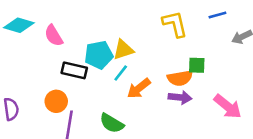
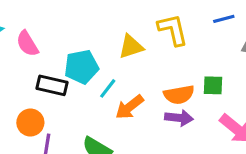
yellow triangle: (123, 50) -> (131, 47), moved
green square: (197, 65) -> (213, 85), moved

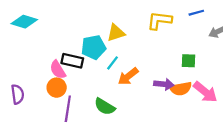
yellow L-shape: (173, 30) -> (159, 20), turned -70
pink semicircle: (27, 44) -> (58, 70), moved
yellow triangle: (131, 47) -> (116, 33), moved
orange semicircle: (179, 95) -> (181, 89), moved

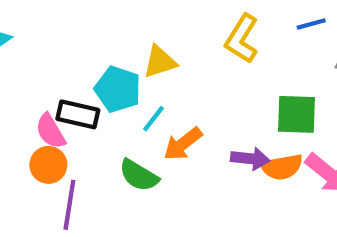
yellow L-shape: (159, 20) -> (242, 39), turned -65
cyan pentagon: (93, 47) -> (118, 89), turned 30
green square: (188, 61) -> (296, 114), size x1.5
green semicircle: (105, 107) -> (139, 175), moved

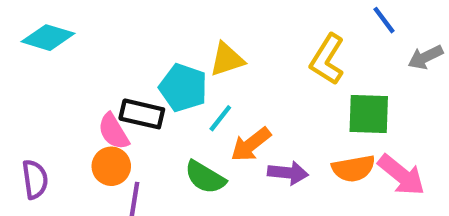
blue line: (311, 24) -> (384, 20), turned 68
yellow L-shape: (242, 39) -> (327, 59), moved
purple arrow: (250, 159) -> (288, 173), moved

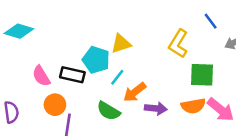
pink semicircle: (113, 131) -> (41, 76), moved

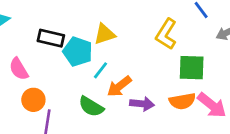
black rectangle: (72, 75) -> (51, 38), moved

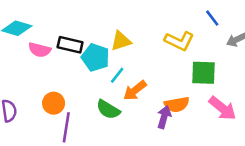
yellow L-shape: (166, 34) -> (179, 41), turned -96
pink semicircle: (19, 69) -> (40, 50), moved, turned -45
orange semicircle: (182, 101) -> (177, 104), moved
purple arrow: (142, 104) -> (164, 117), moved, turned -80

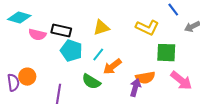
cyan pentagon: (95, 57) -> (71, 51), moved
orange circle: (54, 103) -> (27, 77), moved

